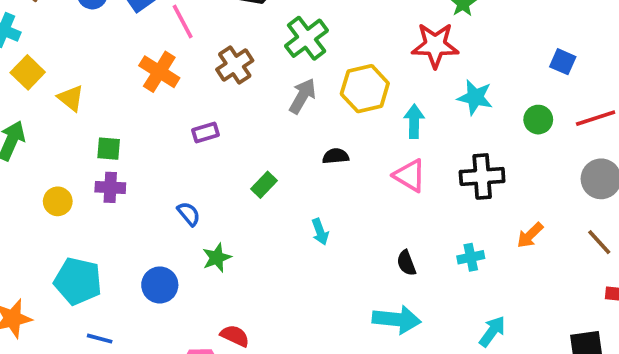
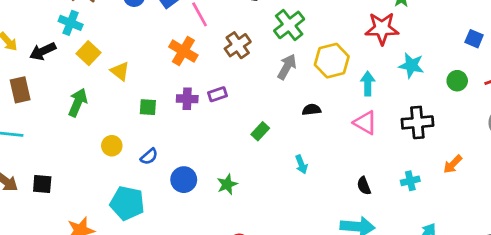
purple cross: (110, 187) -> (187, 99), moved
blue semicircle: (189, 214) -> (149, 156), moved, turned 90
blue circle: (160, 285) -> (184, 180), moved

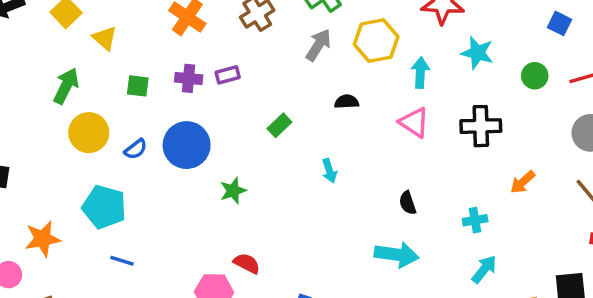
green arrow: (78, 102) -> (66, 86), moved
yellow circle: (112, 146) -> (89, 133), size x1.5
blue circle: (184, 180) -> (187, 145), moved, size x1.4
cyan cross: (410, 181) -> (475, 220), moved

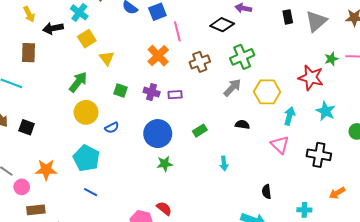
blue circle: (187, 145) -> (158, 134), moved

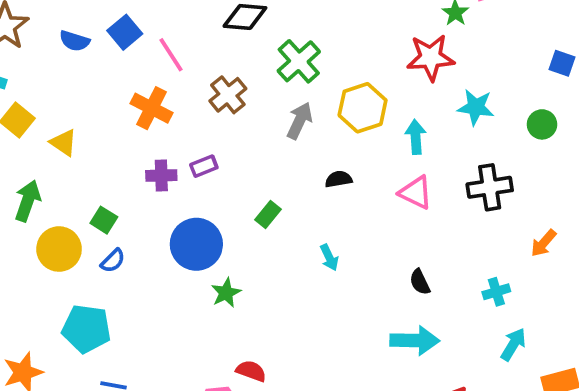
green square: (121, 90) -> (104, 220), moved, turned 32

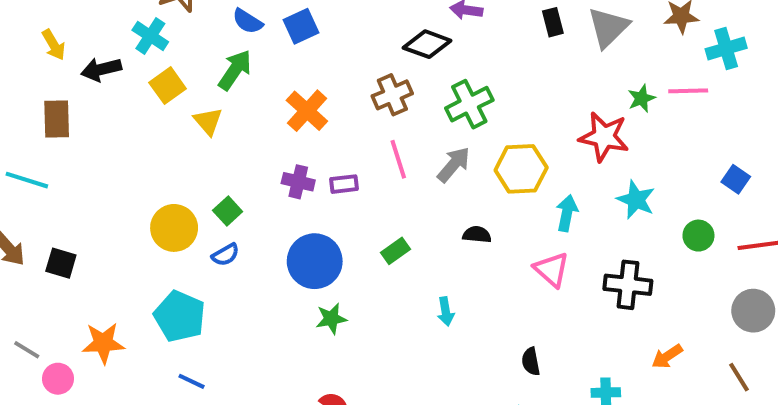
pink line: (171, 55) -> (398, 159), moved
brown cross: (228, 95) -> (392, 95), moved
green arrow: (28, 201) -> (235, 70), moved

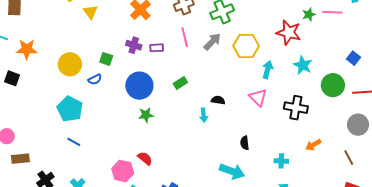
green square: (228, 211) -> (106, 59), moved, turned -32
black semicircle: (477, 235) -> (218, 100), moved
green circle: (698, 236) -> (333, 85), size x1.5
orange star: (103, 343) -> (27, 49), moved

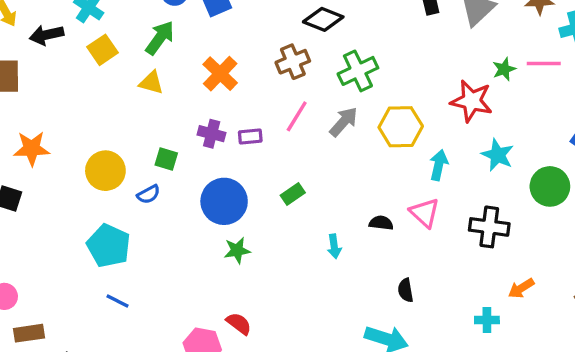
yellow triangle: (90, 12) -> (151, 83), moved, turned -35
pink line: (185, 37) -> (297, 116), turned 48
black semicircle: (218, 100) -> (381, 223), moved
cyan cross: (281, 161) -> (487, 320), moved

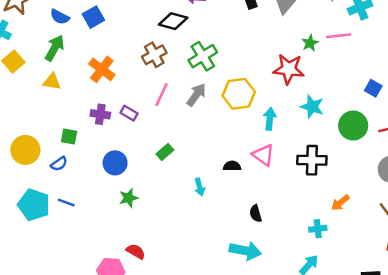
purple rectangle: (250, 136) -> (129, 113), turned 42
blue circle: (224, 201) -> (115, 163), size x0.7
blue line: (118, 301) -> (66, 202), moved

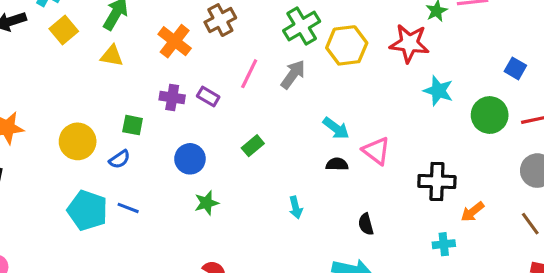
brown cross: (154, 55) -> (220, 20), moved
yellow hexagon: (239, 94) -> (347, 45), moved
cyan arrow: (270, 119) -> (336, 128), moved, turned 120
black cross: (312, 160) -> (437, 181), moved
cyan arrow: (200, 187) -> (296, 207), moved

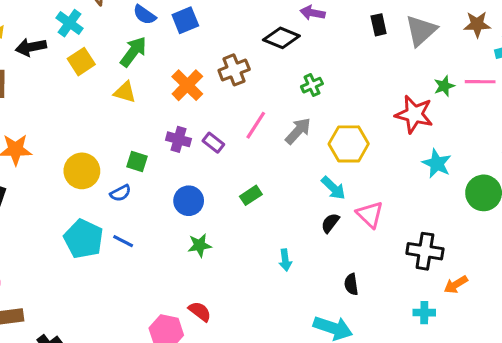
green cross: (302, 26) -> (312, 85), size x0.6
yellow hexagon: (347, 45) -> (349, 144), moved
black semicircle: (337, 164) -> (330, 223), turned -60

